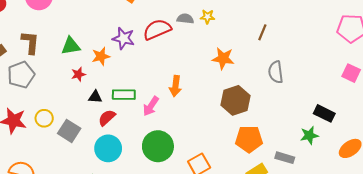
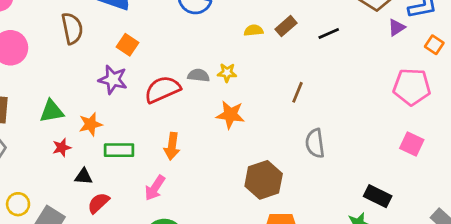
purple star: (123, 38) -> (113, 80), moved
orange star: (223, 58) -> (230, 115), moved
orange arrow: (175, 86) -> (172, 146), moved
green rectangle: (124, 95) -> (119, 150), moved

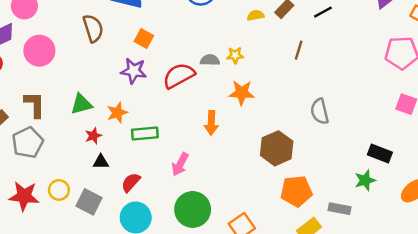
brown line: (297, 92) -> (299, 50), moved
orange arrow: (172, 146) -> (211, 123), moved
black triangle: (83, 176) -> (101, 162), moved

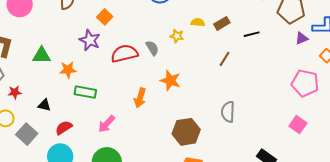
yellow star: (235, 55) -> (177, 36), moved
gray semicircle: (210, 60) -> (152, 48), turned 42
red star: (93, 136) -> (15, 92), moved

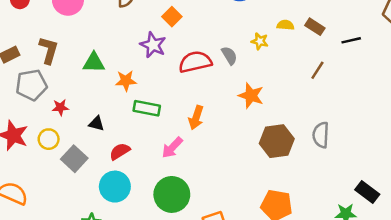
brown rectangle: (222, 23) -> (315, 27), turned 63
orange arrow: (140, 98) -> (196, 118), moved
brown hexagon: (186, 132) -> (277, 141), moved

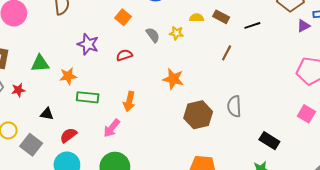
orange square: (172, 17) -> (123, 17), moved
gray semicircle: (229, 56) -> (153, 35), moved
red semicircle: (195, 62) -> (124, 55), size x0.6
red star: (60, 107) -> (18, 90), moved
black rectangle: (367, 192) -> (269, 141), moved

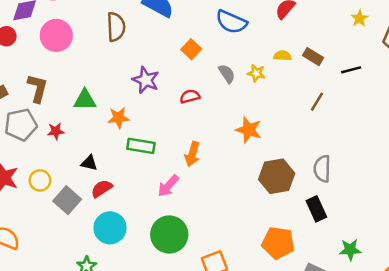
red semicircle: (68, 135) -> (102, 189), moved
black rectangle: (269, 141) -> (316, 209), moved, turned 30

